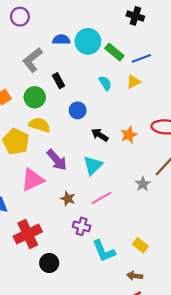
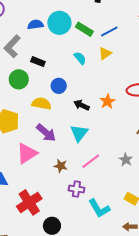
black rectangle: (59, 81) -> (38, 62), turned -32
yellow semicircle: (40, 125) -> (41, 104), moved
gray star: (143, 184) -> (126, 160), moved

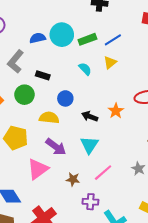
green rectangle: (84, 29) -> (87, 39), turned -48

